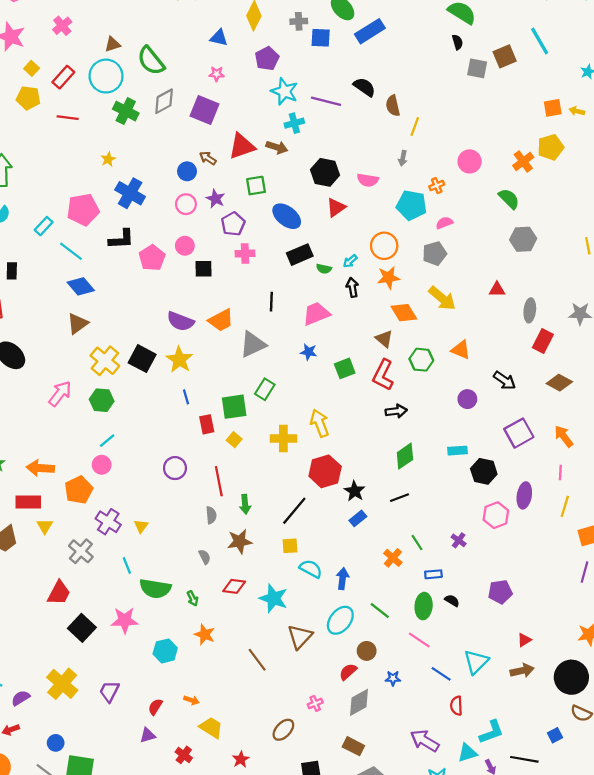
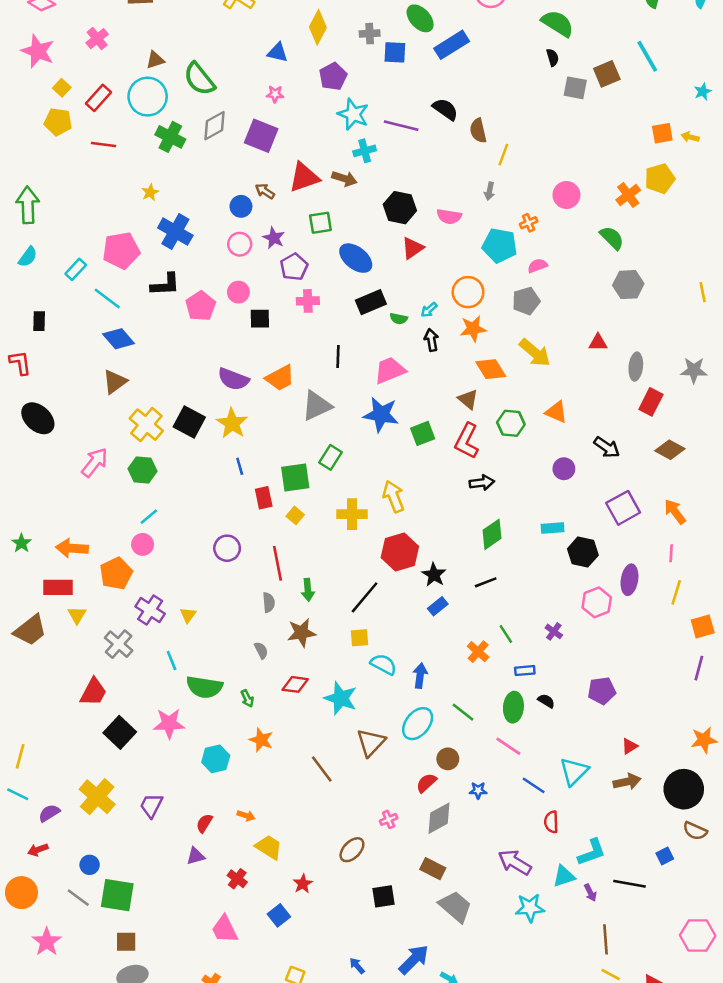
blue star: (309, 352) -> (381, 414), size x1.8

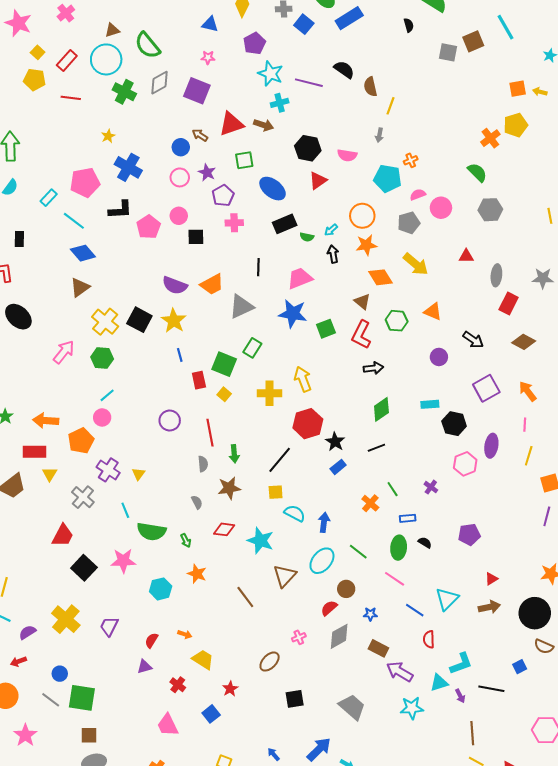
blue square: (395, 52) -> (304, 24), turned 36
black semicircle: (553, 57) -> (409, 25), moved
pink circle: (566, 195) -> (441, 208), moved
green square: (295, 478) -> (224, 364), turned 30
brown rectangle: (433, 869) -> (378, 648), moved

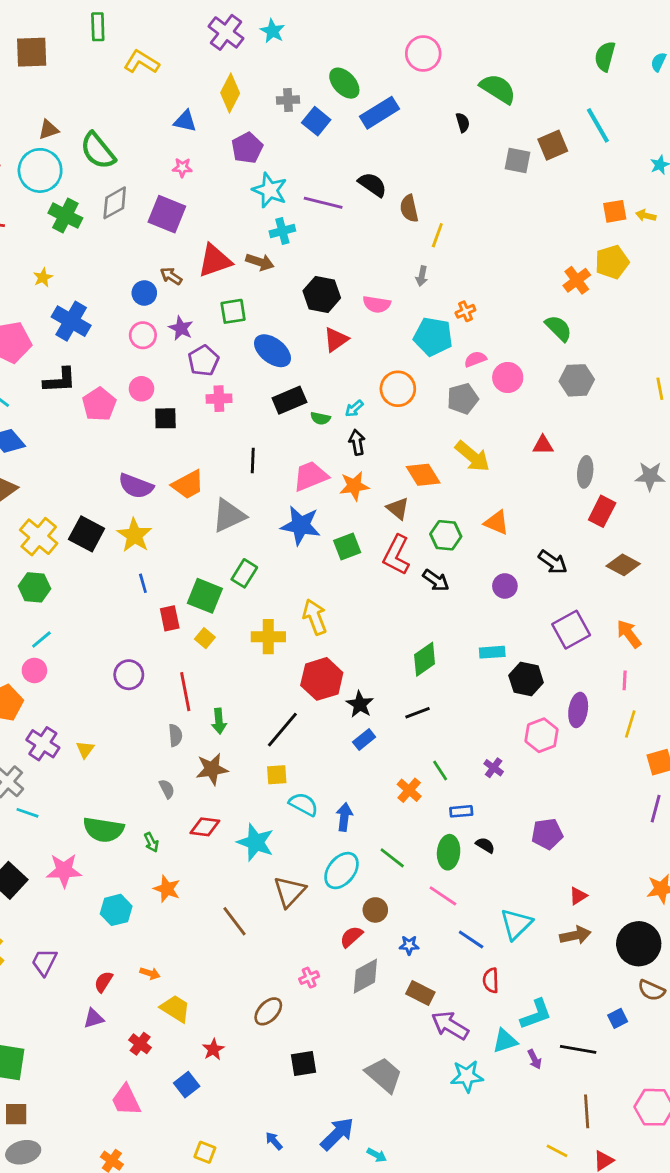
orange star: (366, 245) -> (354, 486), moved
black arrow: (373, 368) -> (436, 580), moved, turned 42
cyan line: (125, 510) -> (27, 813), moved, turned -49
brown line: (472, 733) -> (587, 1111), moved

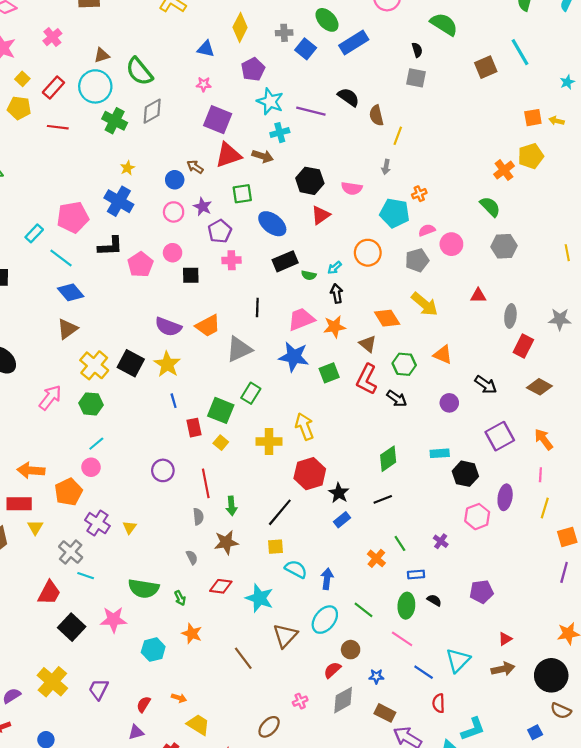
gray square: (518, 161) -> (416, 78), moved
purple square: (167, 214) -> (218, 120), moved
yellow star: (43, 277) -> (127, 168), moved

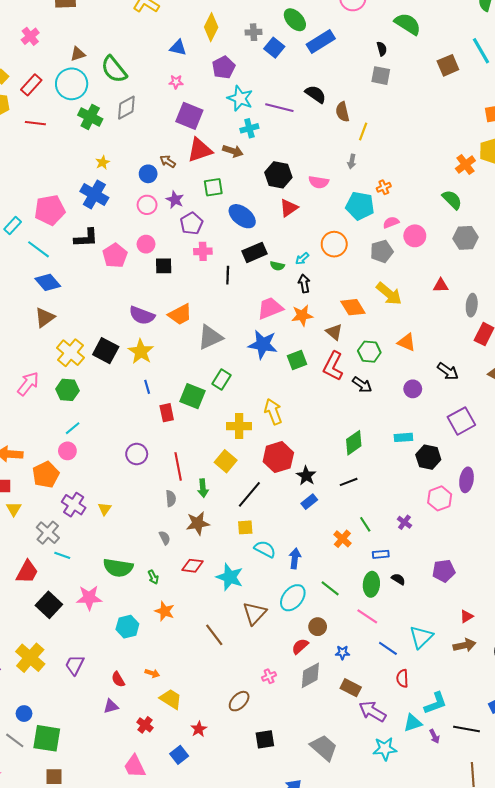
black line: (257, 307) -> (228, 275), moved
yellow square: (221, 443) -> (226, 461), moved, size x1.5
red semicircle: (144, 704) -> (118, 679), turned -63

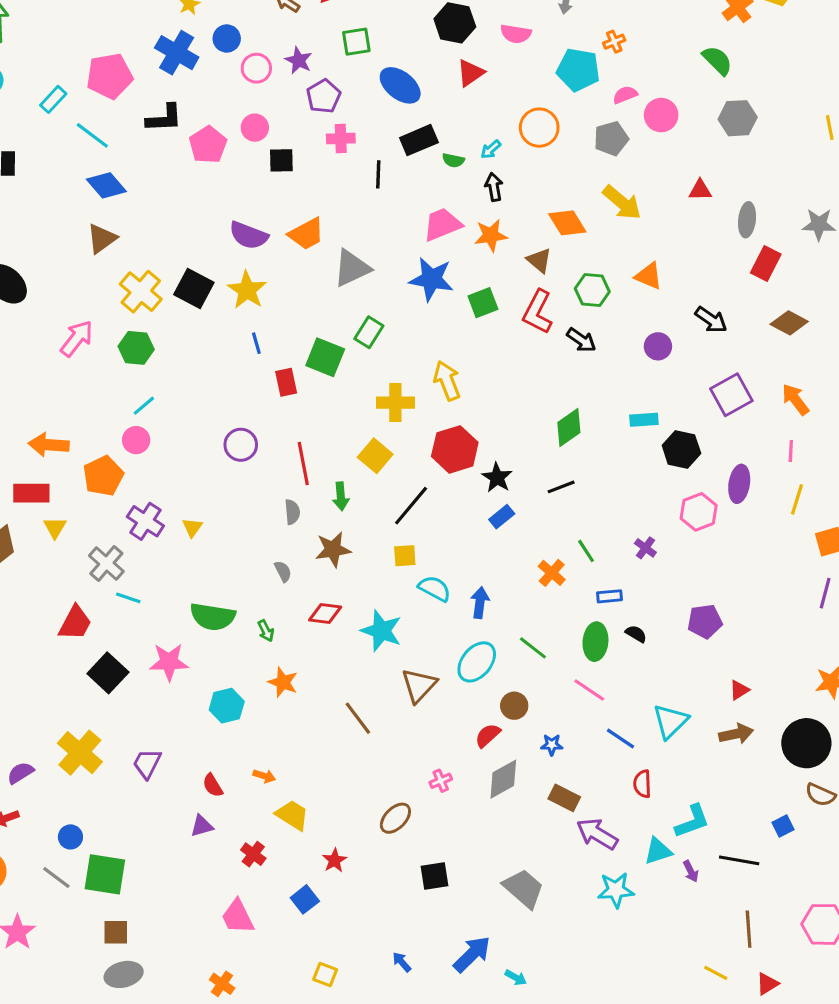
blue circle: (148, 174) -> (227, 38), moved

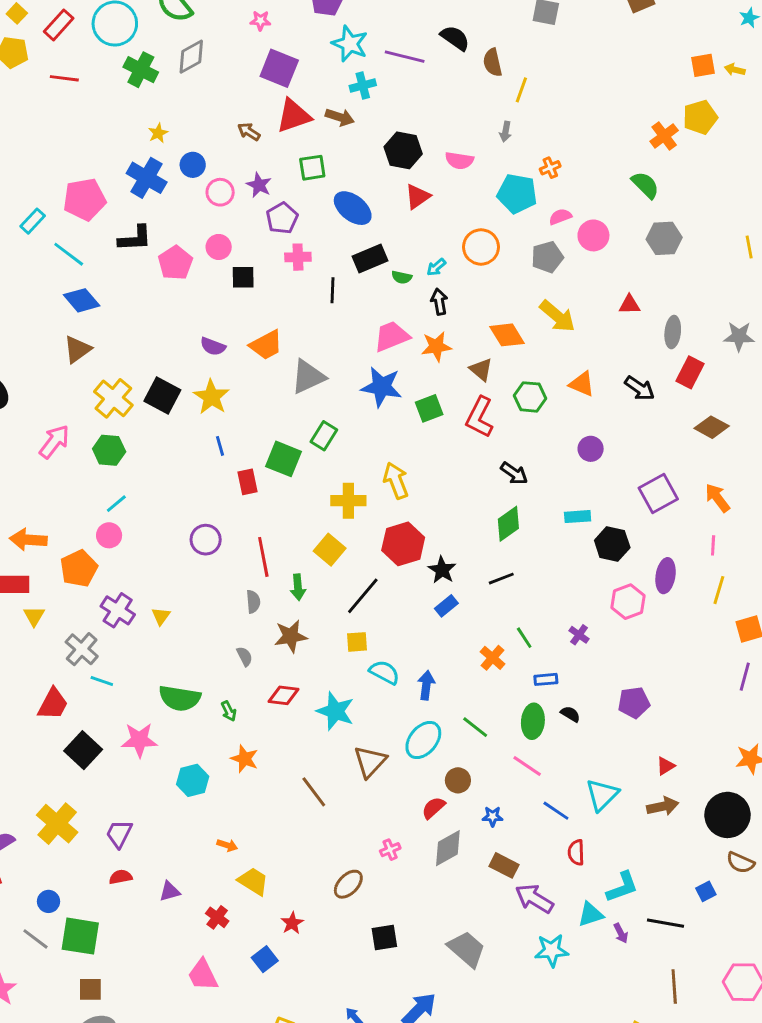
purple semicircle: (249, 235) -> (213, 346), size x0.7
black arrow: (711, 320) -> (640, 388), moved
black arrow: (581, 340) -> (514, 473), moved
red semicircle: (213, 785) -> (121, 877), moved, turned 110

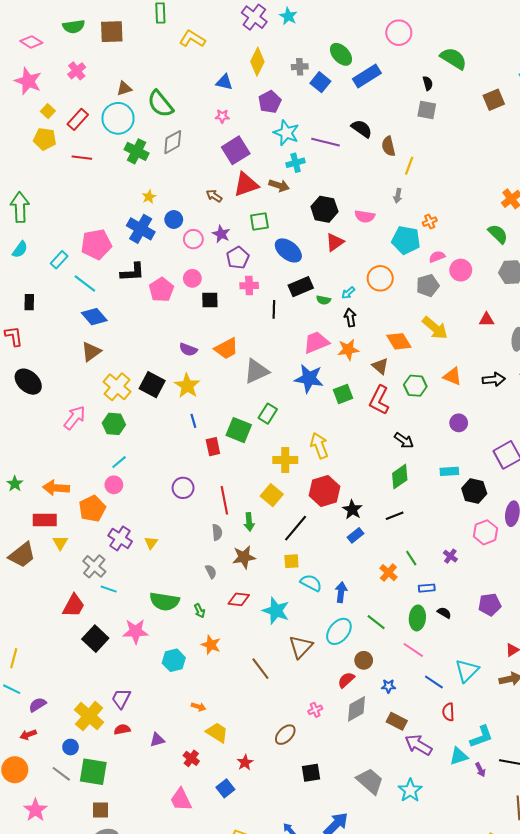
purple square: (279, 68) -> (236, 150), turned 36
black arrow: (640, 388) -> (494, 380), turned -40
yellow cross: (57, 824) -> (89, 716), moved
cyan star: (552, 950) -> (410, 790), moved, turned -30

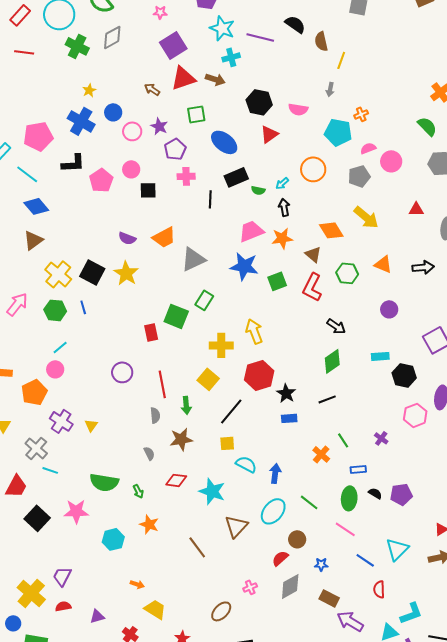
blue line: (193, 421) -> (83, 307), moved
blue rectangle: (355, 535) -> (289, 418), turned 35
purple pentagon: (490, 605) -> (401, 494), moved

